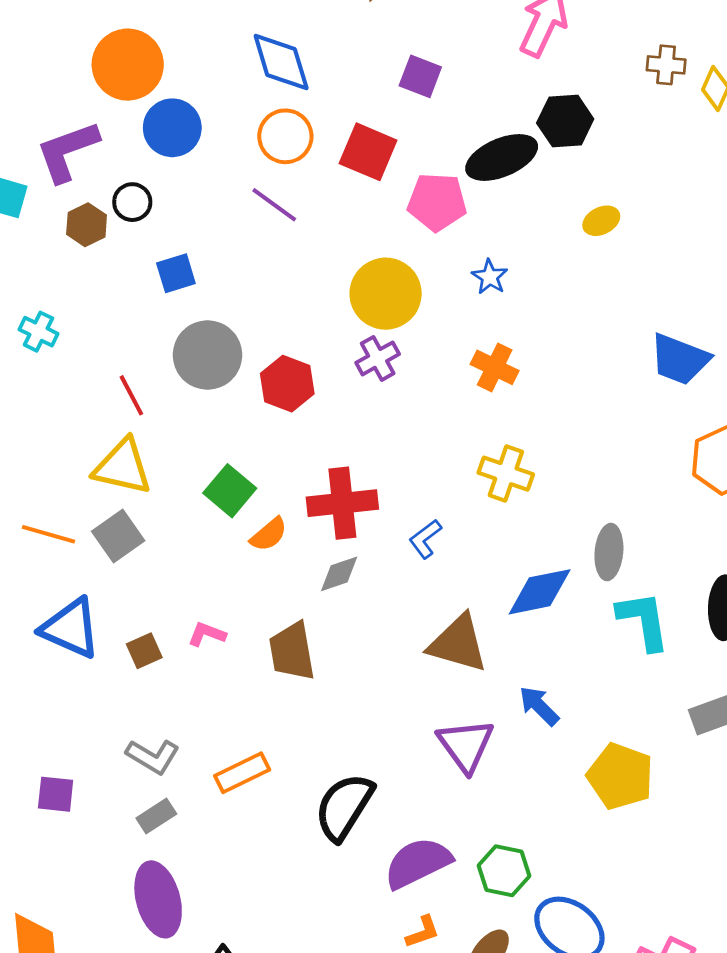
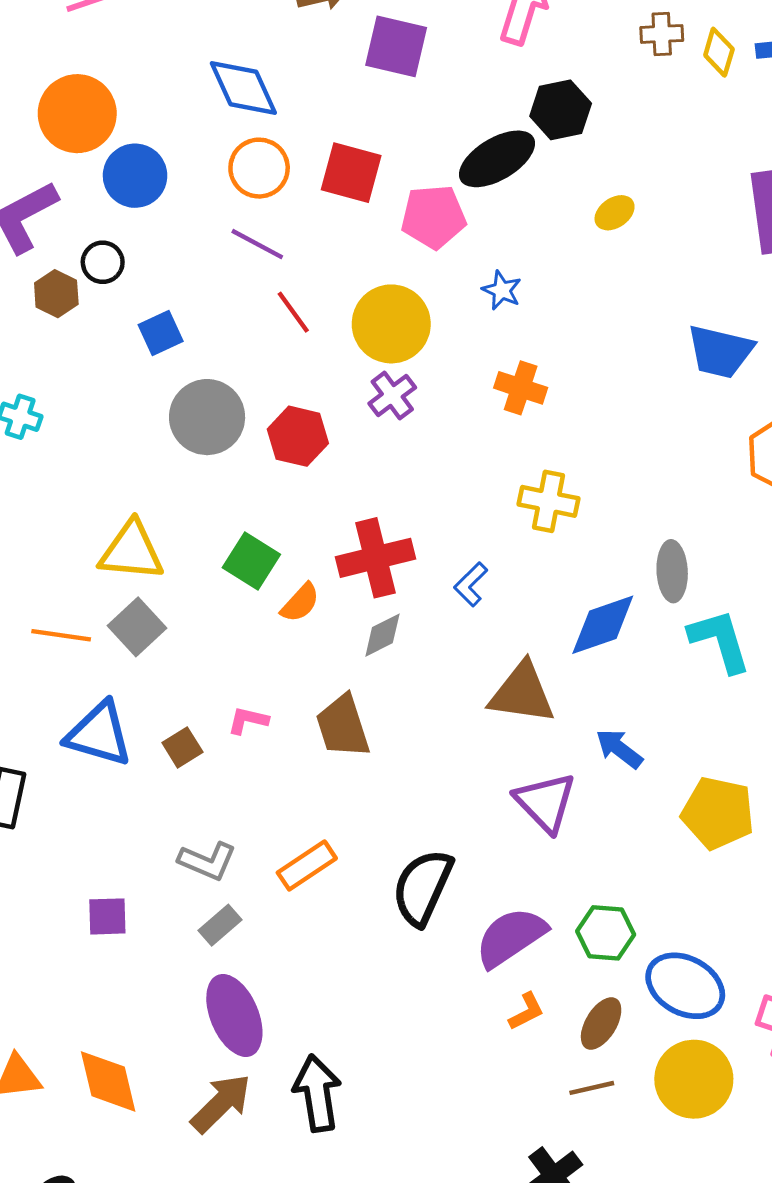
purple square: (420, 76) -> (396, 46), moved, size x1.4
red line: (131, 395) -> (293, 312), moved

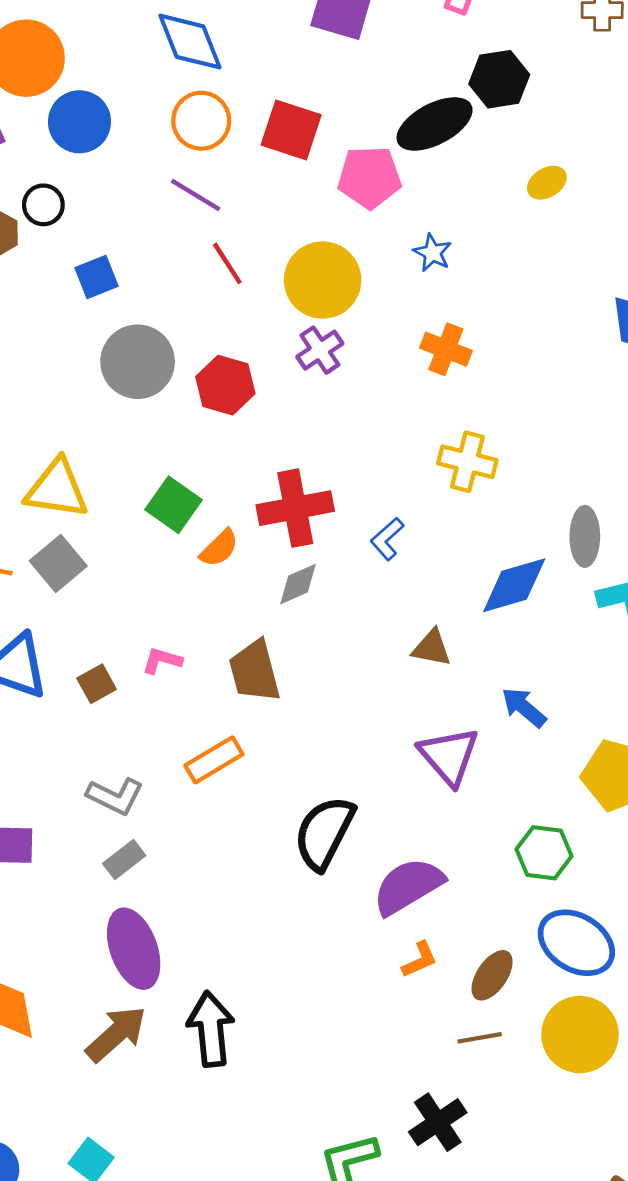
brown triangle: (522, 693) -> (432, 648), size x0.6
orange rectangle: (307, 865) -> (214, 760), moved
green hexagon: (606, 933) -> (544, 853), moved

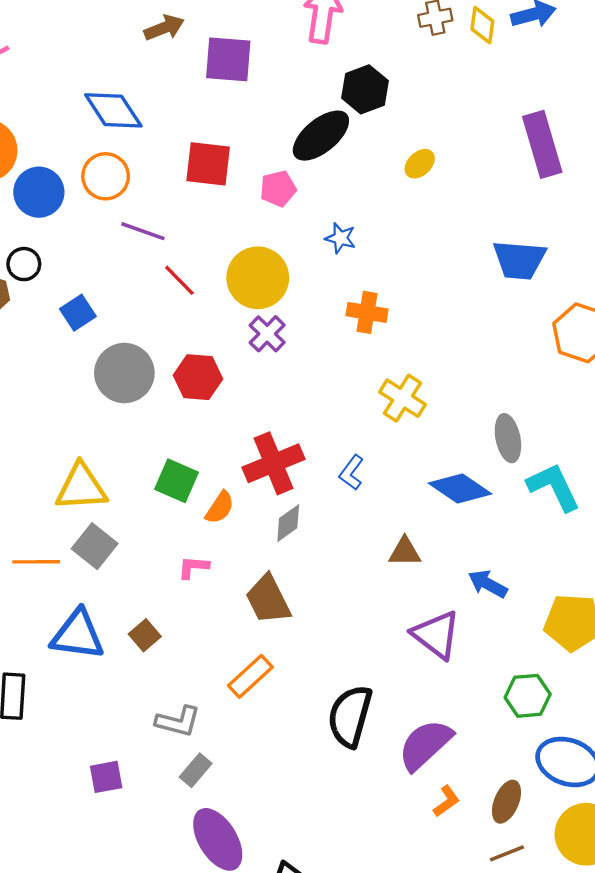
orange circle: (201, 121) -> (106, 176), moved
pink pentagon: (369, 177) -> (278, 189), size x0.7
yellow cross: (467, 462) -> (403, 398), turned 30
blue diamond: (514, 585) -> (460, 489), turned 62
pink L-shape: (162, 660) -> (193, 567), moved

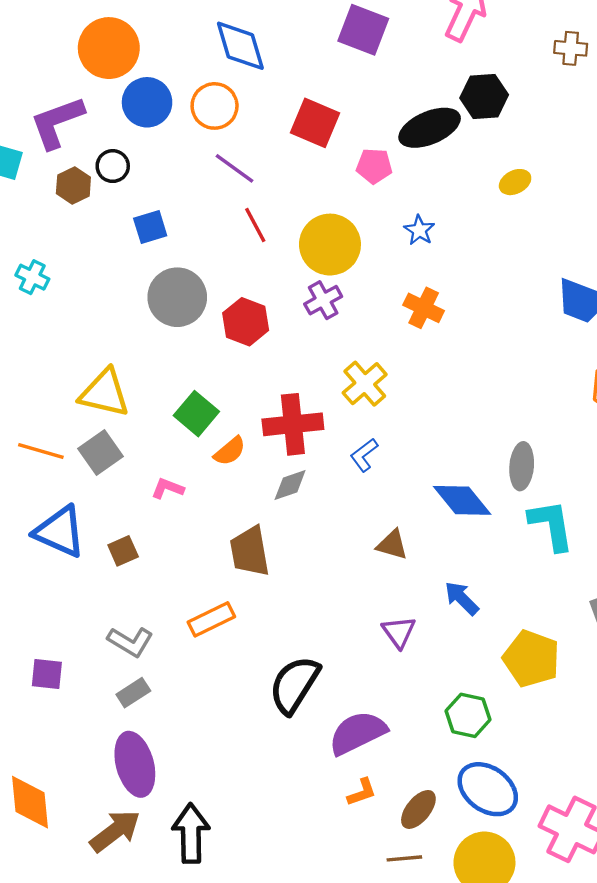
yellow cross: (403, 398) -> (365, 384), moved
pink L-shape: (193, 567) -> (168, 488), moved
purple triangle: (436, 635) -> (399, 632), size x0.7

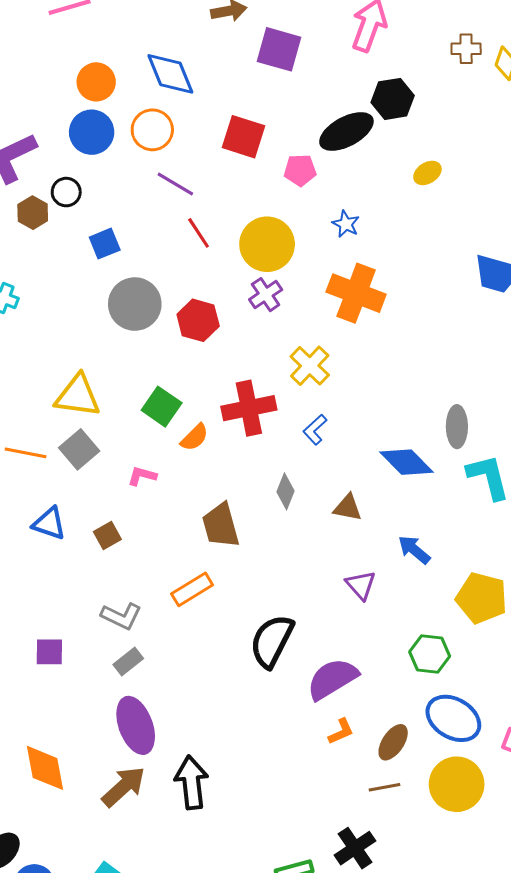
orange circle: (109, 48) -> (96, 82), moved, size x0.7
orange cross: (424, 308) -> (356, 293), size x1.6
gray diamond: (290, 485) -> (285, 491), moved, turned -44
blue triangle: (60, 532) -> (49, 523), size x0.7

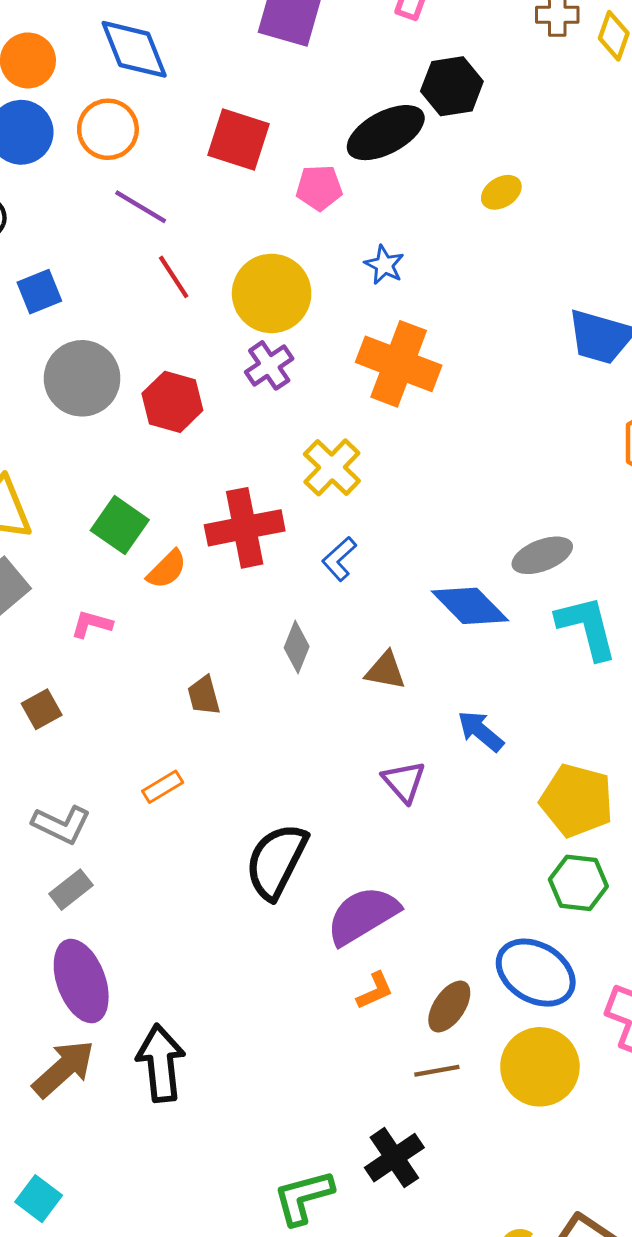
gray ellipse: (457, 427) -> (542, 555), turned 69
brown trapezoid: (221, 525) -> (204, 695), size x0.6
orange rectangle: (192, 589) -> (163, 787), size x0.7
green hexagon: (430, 654) -> (578, 883), moved

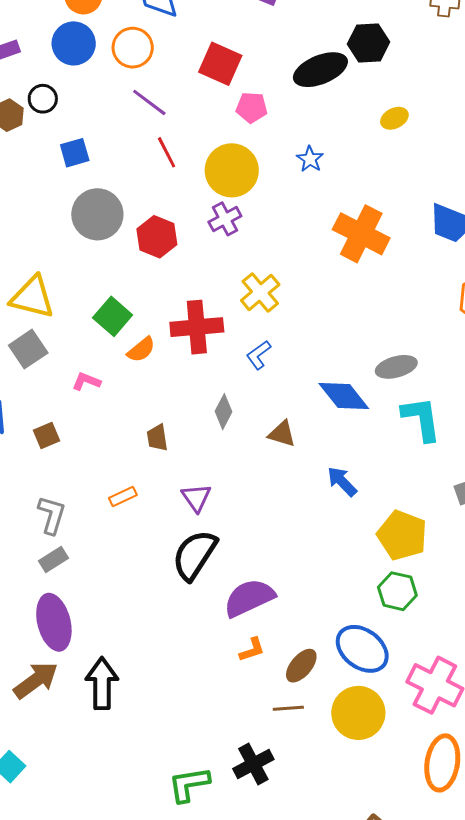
pink pentagon: (319, 188) -> (252, 108), moved
orange cross: (399, 364) -> (361, 234), moved
purple triangle: (404, 782) -> (196, 498), moved
gray L-shape: (61, 825) -> (52, 515), turned -105

